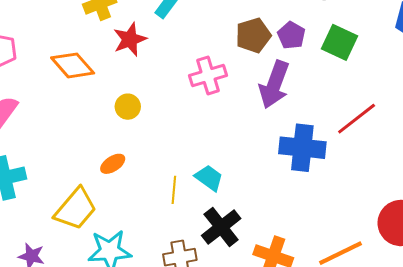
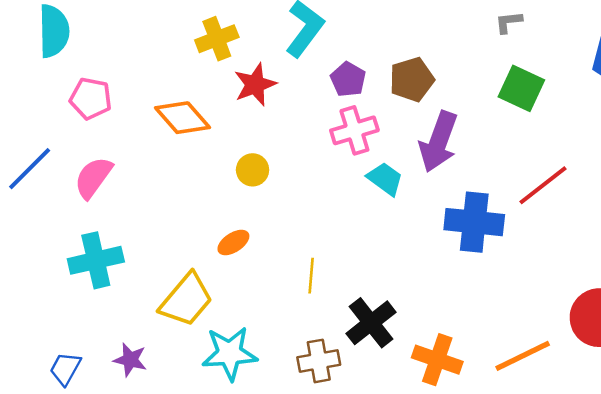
purple pentagon: (291, 35) -> (348, 79), moved
cyan trapezoid: (209, 178) -> (385, 179), moved

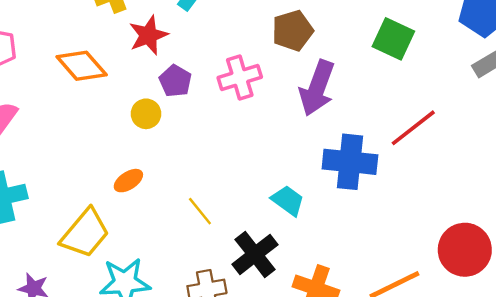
purple pentagon: (348, 79) -> (175, 81), moved
cyan trapezoid: (385, 179) -> (288, 201), moved
yellow line: (311, 276) -> (200, 211), turned -44

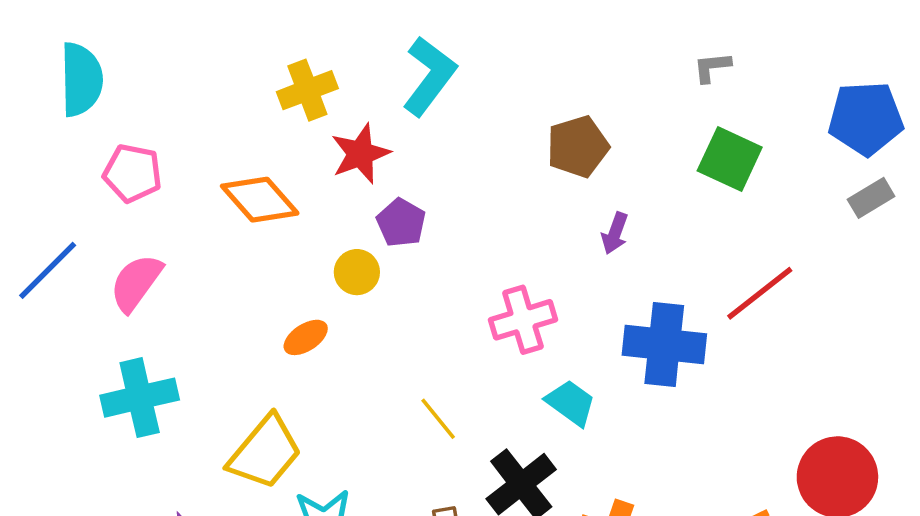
pink cross: (240, 77) -> (523, 320), moved
purple arrow: (317, 88) -> (615, 233), size x0.5
orange ellipse: (128, 181) -> (306, 337), moved

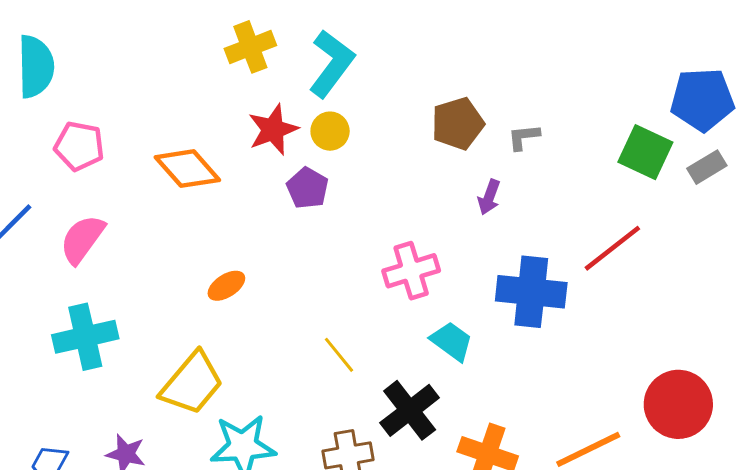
gray L-shape: (712, 67) -> (524, 137), moved
yellow cross: (307, 90) -> (250, 47), moved
green square: (730, 159) -> (645, 152), moved
yellow circle: (357, 272) -> (330, 131), moved

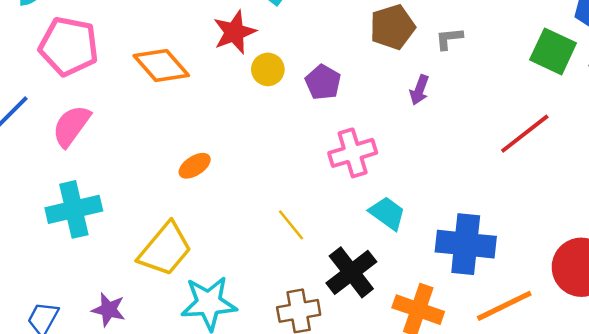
yellow circle: (330, 131) -> (268, 69), moved
pink pentagon: (79, 146) -> (69, 46), size x1.4
purple pentagon: (307, 188) -> (323, 82), moved
blue cross: (531, 292) -> (466, 244), moved

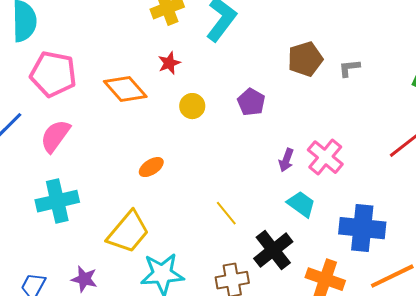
red star: (234, 32) -> (169, 63), moved, size x0.7
yellow circle: (268, 69) -> (192, 106), moved
purple arrow: (419, 90) -> (286, 160), moved
pink cross: (353, 153) -> (325, 157), moved, turned -33

